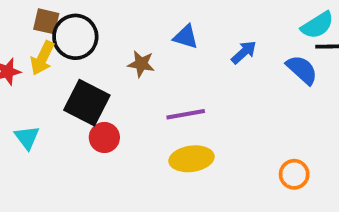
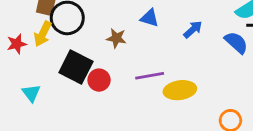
red circle: (104, 137) -> (99, 80), moved
yellow ellipse: (191, 159) -> (180, 90), moved

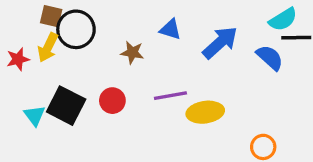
blue arrow: (193, 29) -> (220, 43), size x1.6
black square: (76, 67) -> (66, 106), moved

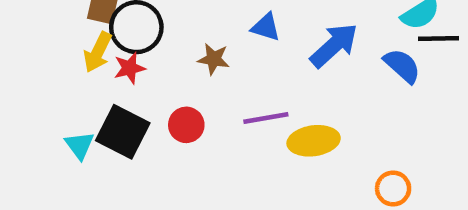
red star: (18, 59) -> (130, 68), moved

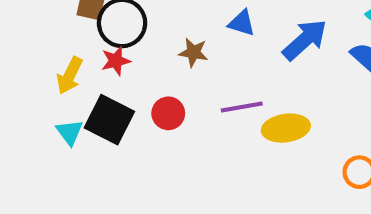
yellow arrow: (98, 52) -> (70, 76), moved

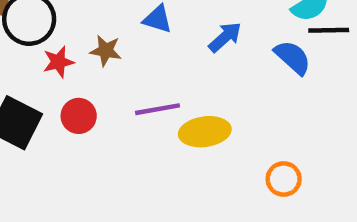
blue arrow: (305, 40) -> (225, 37), size x0.7
red star: (116, 61) -> (58, 62), moved

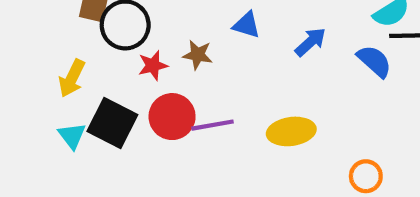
purple line: (158, 109) -> (212, 125), moved
red circle: (79, 116) -> (172, 117), size x1.4

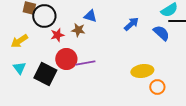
blue triangle: (247, 25) -> (90, 16), moved
yellow arrow: (72, 78) -> (19, 41), turned 30
black square: (112, 123) -> (45, 74), moved
yellow ellipse: (291, 131) -> (142, 71), moved

